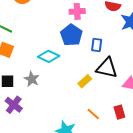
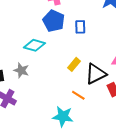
black triangle: (107, 68) -> (96, 74), moved, turned -30
orange line: (93, 114) -> (78, 95), moved

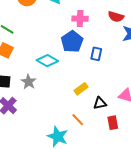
black triangle: (96, 74) -> (100, 103), size x0.6

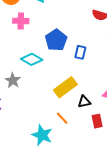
pink cross: (80, 19) -> (21, 21), moved
yellow rectangle: (81, 89) -> (65, 87), size x1.6

